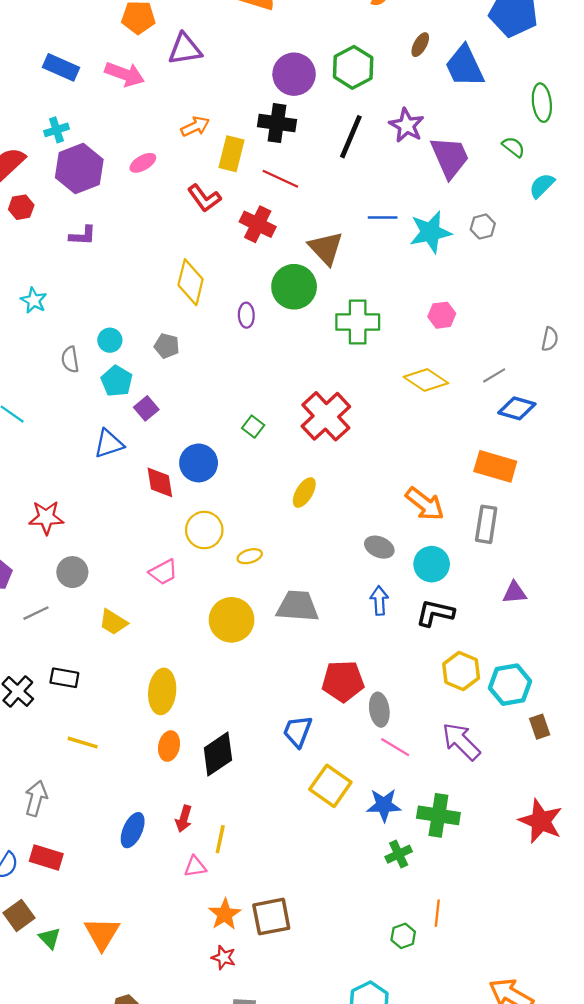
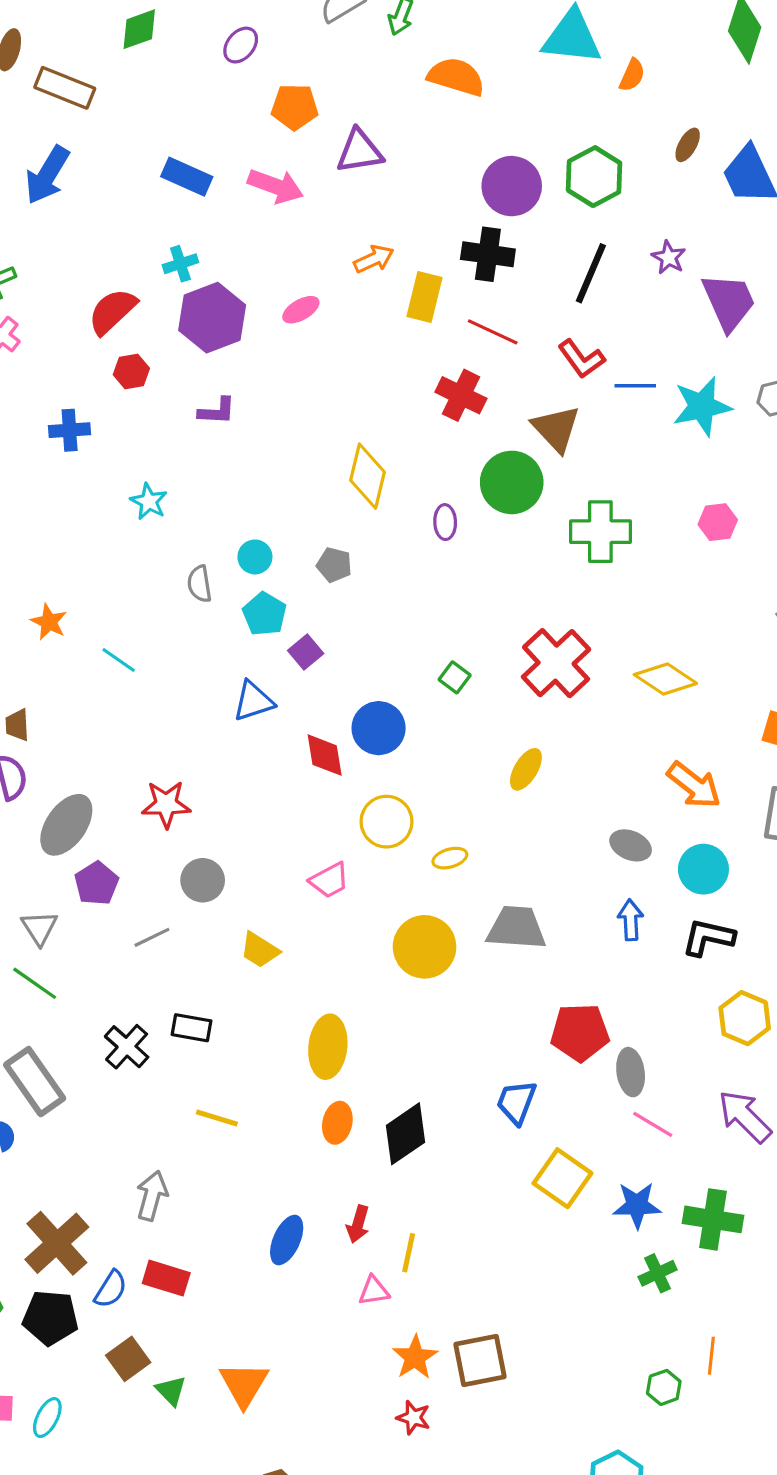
purple star: (407, 125) -> (669, 257), size x0.7
red L-shape: (204, 198) -> (581, 359), moved
yellow diamond: (426, 380) -> (665, 679), moved

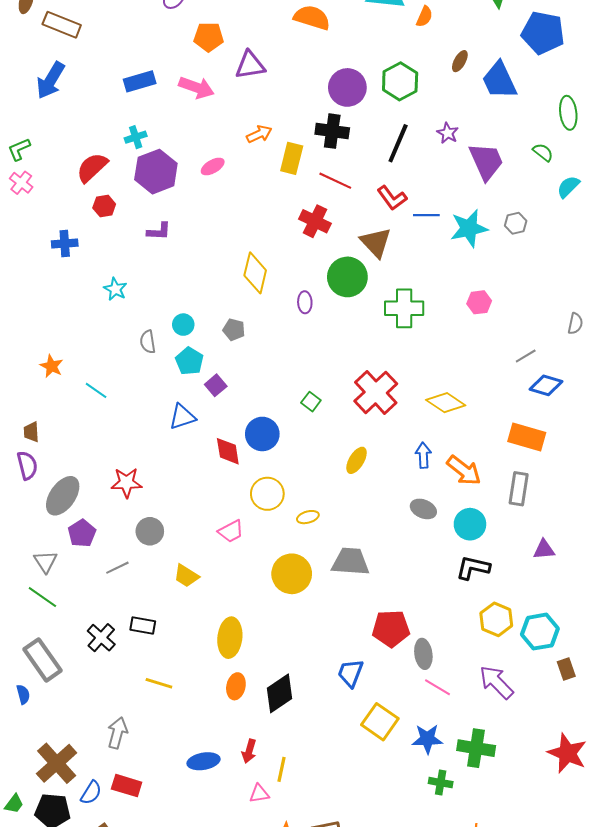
blue rectangle: (187, 177) -> (140, 81), turned -40
blue arrow: (631, 920) -> (423, 455), moved
blue ellipse: (287, 1240) -> (204, 761), turned 56
green cross: (658, 1273) -> (441, 783), turned 35

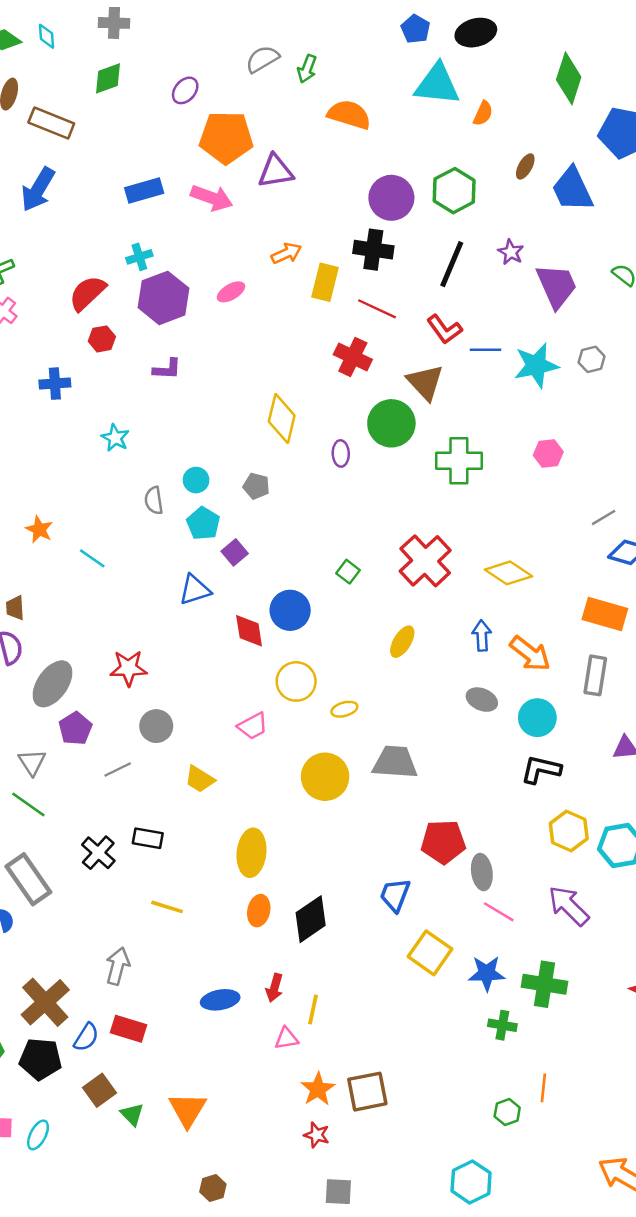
orange pentagon: (209, 37) -> (226, 137), size x1.5

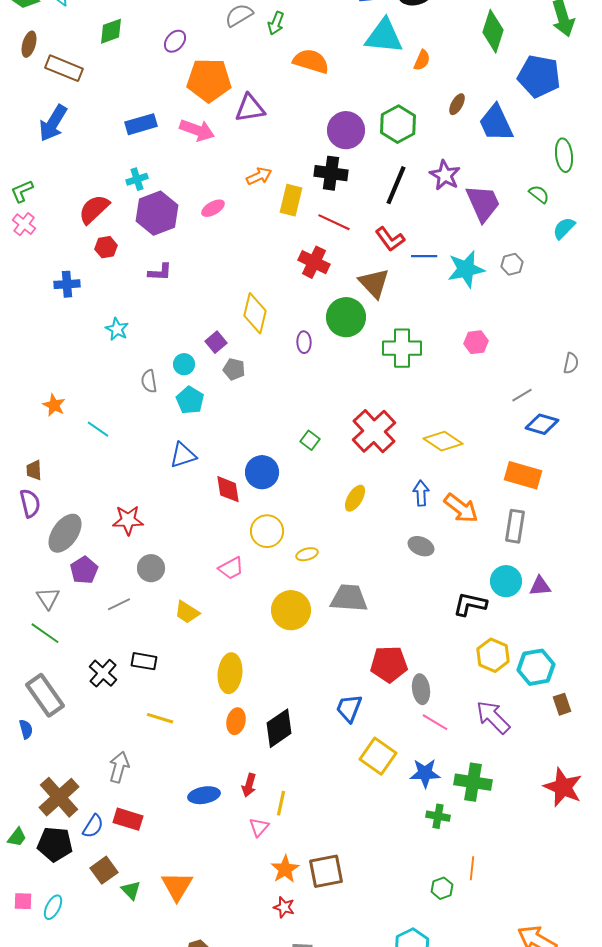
purple star: (511, 252) -> (445, 175), size x1.4
purple square: (235, 552) -> (216, 342), moved
cyan circle: (537, 718) -> (506, 581), moved
pink triangle: (286, 1038) -> (259, 827), turned -40

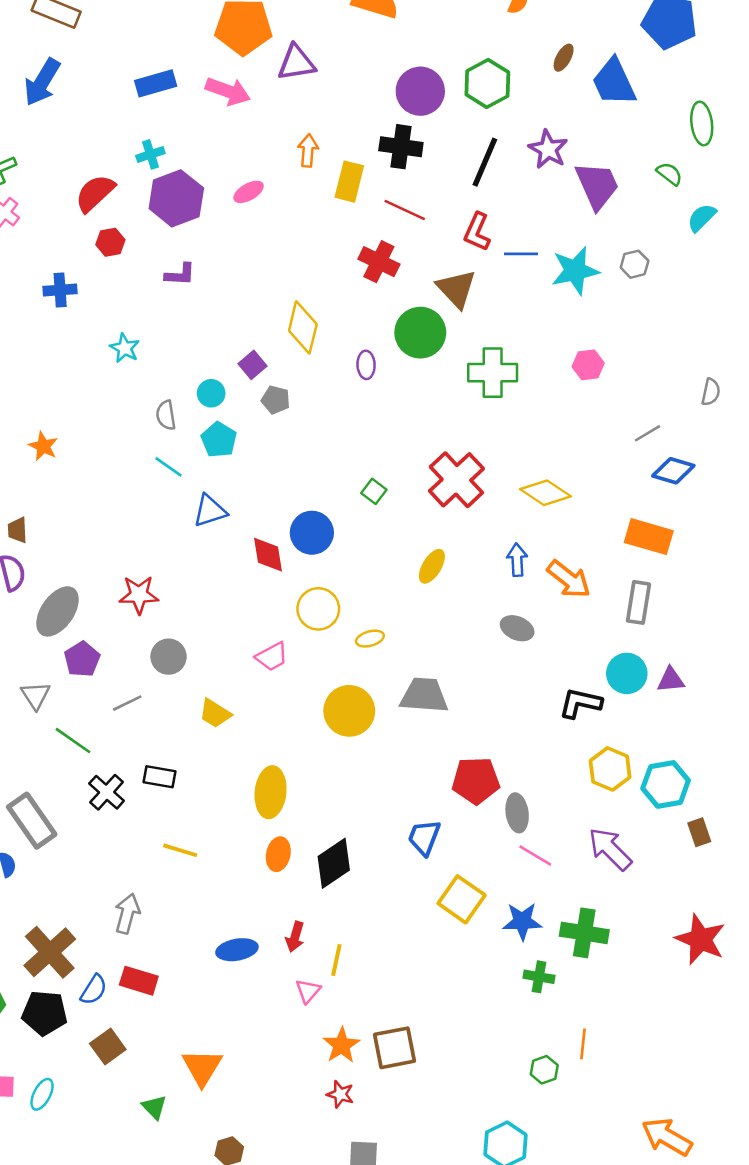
orange arrow: (259, 176) -> (308, 151), turned -60
red L-shape: (390, 239) -> (477, 232), turned 60
cyan line: (98, 429) -> (169, 467), moved
green line: (45, 633) -> (73, 741), moved
green triangle: (131, 890) -> (154, 1107), moved

